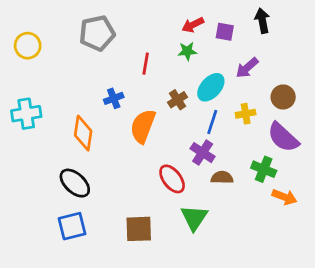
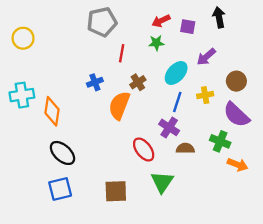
gray pentagon: (97, 33) -> (102, 22), moved
brown cross: (178, 100) -> (138, 82), moved
orange diamond: (83, 133) -> (52, 111), moved

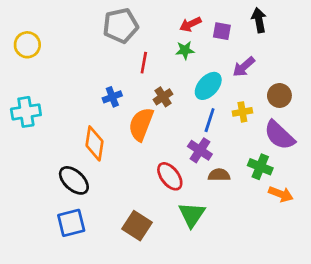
orange diamond: (52, 111) -> (94, 143), moved
brown square: (116, 191) -> (137, 226), turned 35

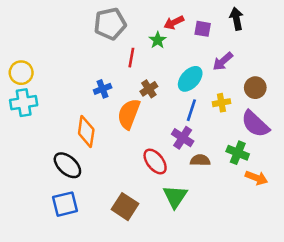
yellow circle: (27, 45) -> (21, 73), moved
green star: (185, 50) -> (158, 40), moved, turned -30

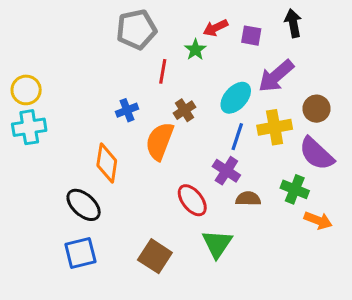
purple arrow: (223, 61) -> (276, 76), size x1.4
yellow cross: (221, 103) -> (275, 127), size x1.5

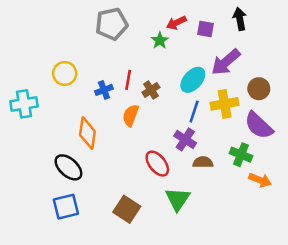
red line: (163, 71) -> (128, 80), moved
yellow circle: (26, 90) -> (65, 73), moved
orange semicircle: (160, 141) -> (131, 115), size x0.7

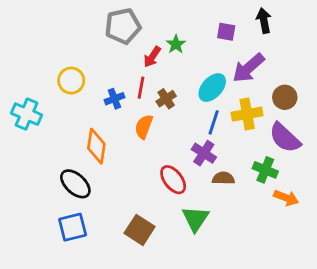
red arrow: (176, 23) -> (152, 57), moved, turned -30
cyan cross: (24, 104) -> (27, 114), turned 32

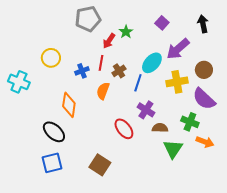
black arrow: (264, 21) -> (203, 24), moved
purple square: (226, 32) -> (162, 23), turned 32
blue line: (214, 122) -> (138, 83), moved
green triangle: (195, 219) -> (173, 149), moved

